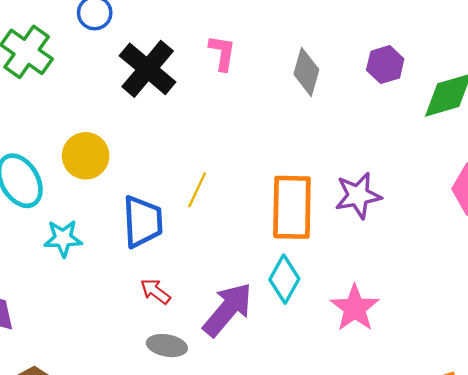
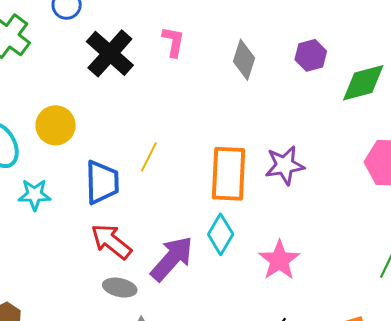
red arrow: (155, 291) -> (111, 241), size x1.6

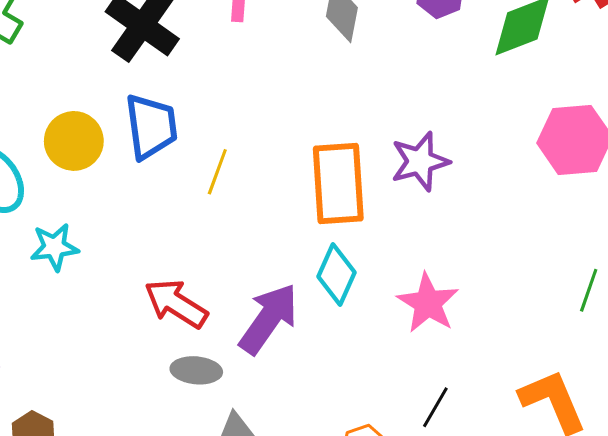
blue trapezoid: (102, 182) -> (151, 126), moved

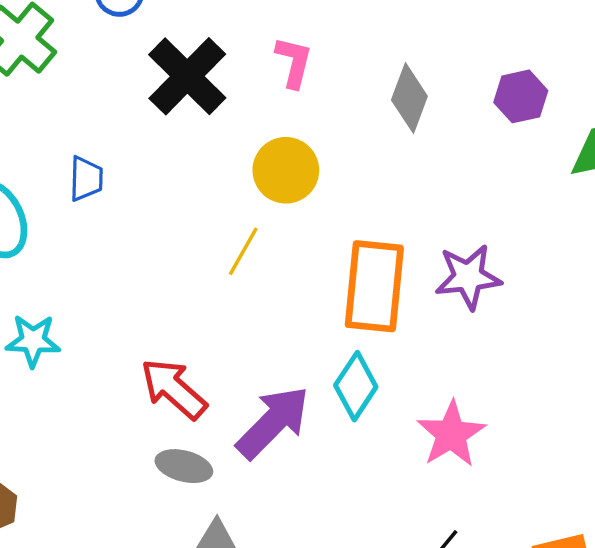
blue trapezoid: (151, 126) -> (86, 179), moved, size x0.6
yellow circle: (74, 141) -> (286, 170), moved
cyan star: (54, 247) -> (33, 341), moved

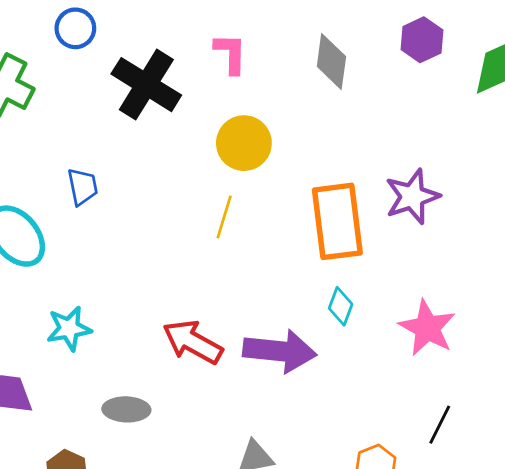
cyan diamond: (356, 386) -> (341, 306), size x0.7
purple arrow: (273, 422) -> (280, 351), turned 64
gray ellipse: (184, 466) -> (126, 409), moved

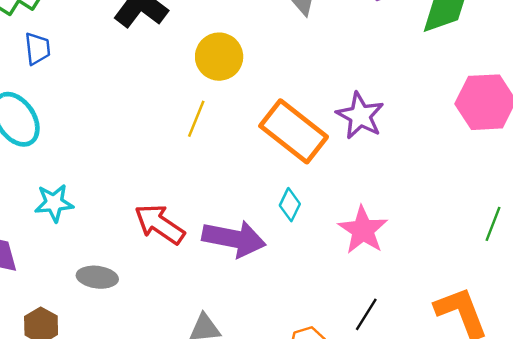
blue trapezoid: (83, 187) -> (37, 49), moved
purple star: (412, 197) -> (360, 116), turned -30
orange rectangle: (337, 221) -> (294, 131), turned -50

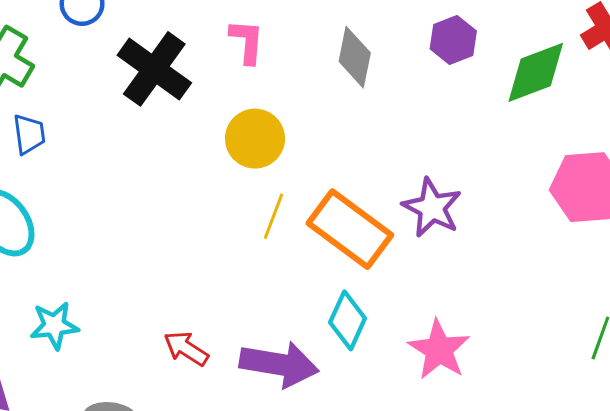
yellow line: (196, 119) -> (273, 216), moved
cyan diamond: (290, 205) -> (348, 320), size x1.4
red arrow: (160, 224) -> (186, 348), size x0.7

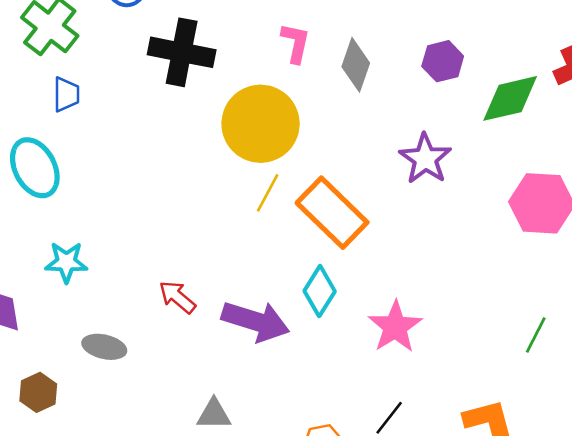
pink L-shape: (247, 41) -> (296, 43), moved
black cross: (154, 69) -> (182, 52), turned -32
yellow circle: (255, 139) -> (261, 124), size x1.5
purple star: (432, 208) -> (425, 159), moved

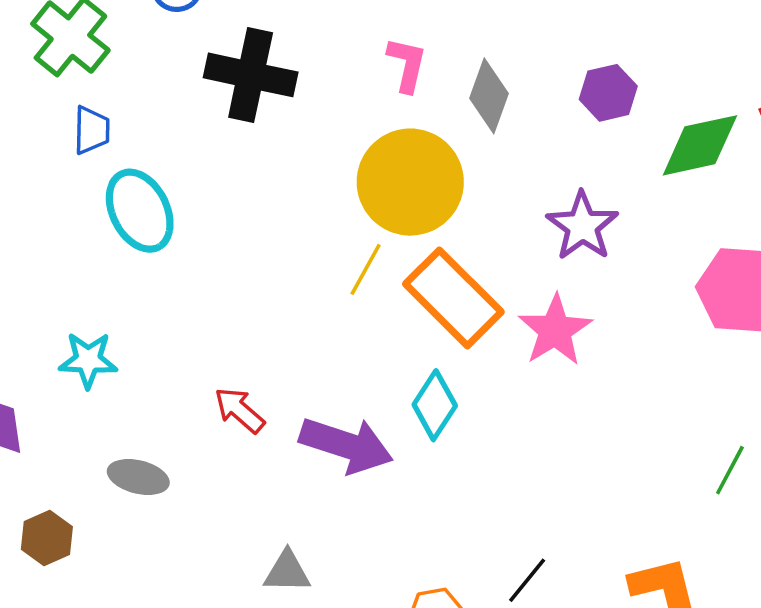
yellow circle: (261, 124) -> (410, 182), moved
cyan ellipse: (35, 168) -> (140, 211), moved
pink star: (395, 327) -> (555, 330), moved

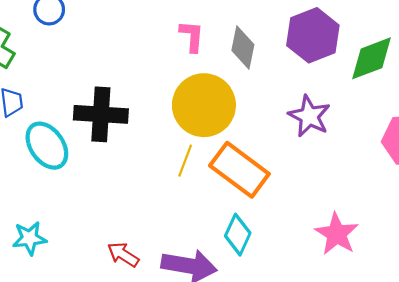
black cross: (251, 75) -> (101, 114), moved
purple hexagon: (608, 93) -> (313, 35), size x1.6
pink star: (555, 330) -> (337, 234), moved

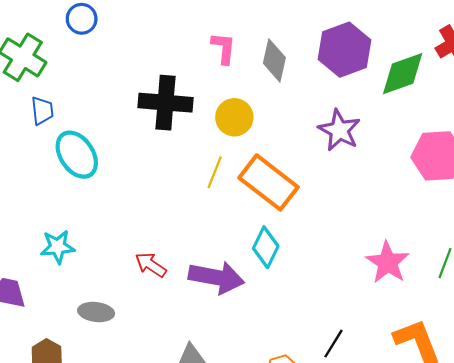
yellow circle: (204, 105) -> (234, 117), size x0.6
black cross: (101, 114) -> (166, 103), moved
pink star: (337, 234) -> (388, 262), moved

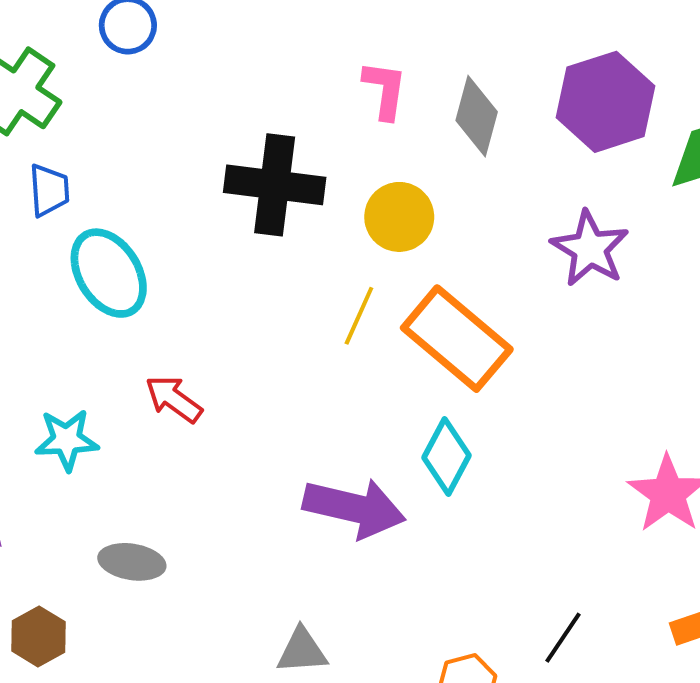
red arrow: (151, 265) -> (174, 399), moved

